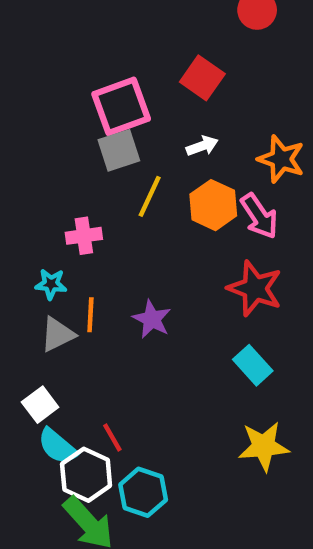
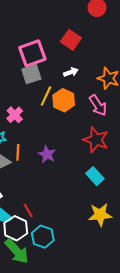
orange hexagon: (213, 205) -> (64, 100), moved
pink cross: (84, 236) -> (15, 115), turned -35

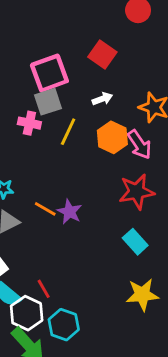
orange hexagon: (64, 100) -> (112, 137), moved
pink cross: (15, 115) -> (29, 123), moved, turned -35
red star: (96, 140) -> (137, 192), turned -30
orange line: (18, 152) -> (45, 209), moved, turned -63

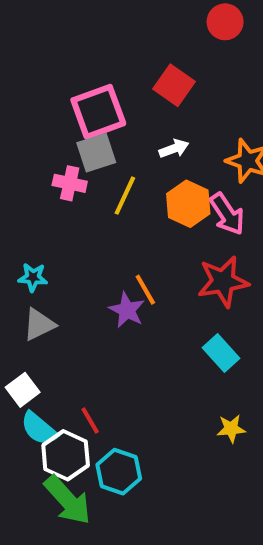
orange line: (45, 209) -> (145, 290), moved, turned 30
yellow star: (142, 295) -> (231, 429), size x0.6

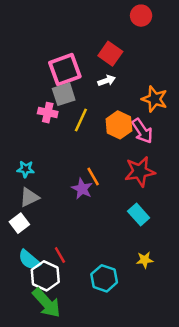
white arrow: (174, 149) -> (107, 81), moved
white square: (23, 390) -> (19, 223), moved
cyan hexagon: (119, 472) -> (104, 278), moved

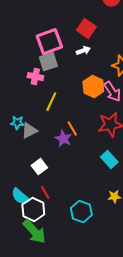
yellow line: (81, 120) -> (51, 102), moved
gray triangle: (29, 197) -> (29, 131), moved
white square: (19, 223) -> (39, 167), moved

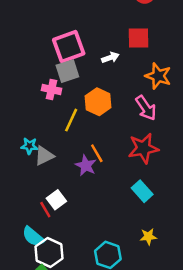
red square: (86, 29) -> (138, 38), moved, turned -36
orange hexagon: (93, 87) -> (98, 102), moved
red line: (45, 193) -> (45, 210), moved

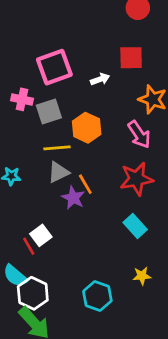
gray square: (67, 71) -> (49, 112), moved
pink cross: (51, 89) -> (22, 99), moved
yellow line: (71, 120) -> (57, 148), turned 60
gray triangle: (44, 156) -> (58, 172), moved

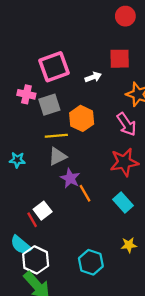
orange line: (85, 184) -> (85, 193), moved

